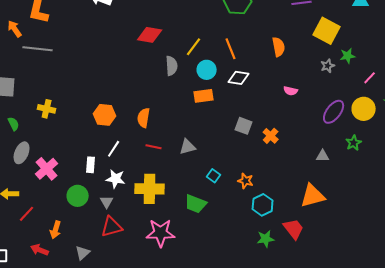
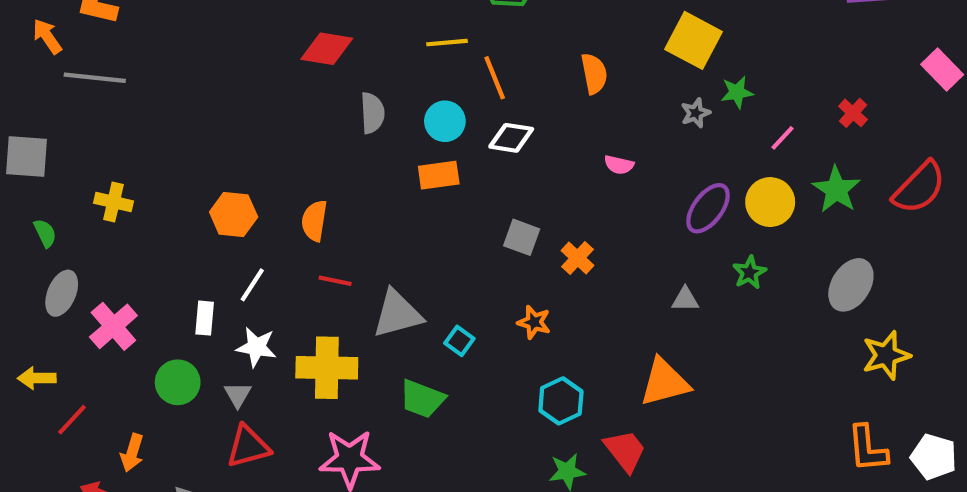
yellow line: (194, 47) -> (447, 43), moved, turned 48
gray triangle: (188, 147) -> (397, 314), moved, size x1.5
orange star: (246, 181) -> (534, 322), moved

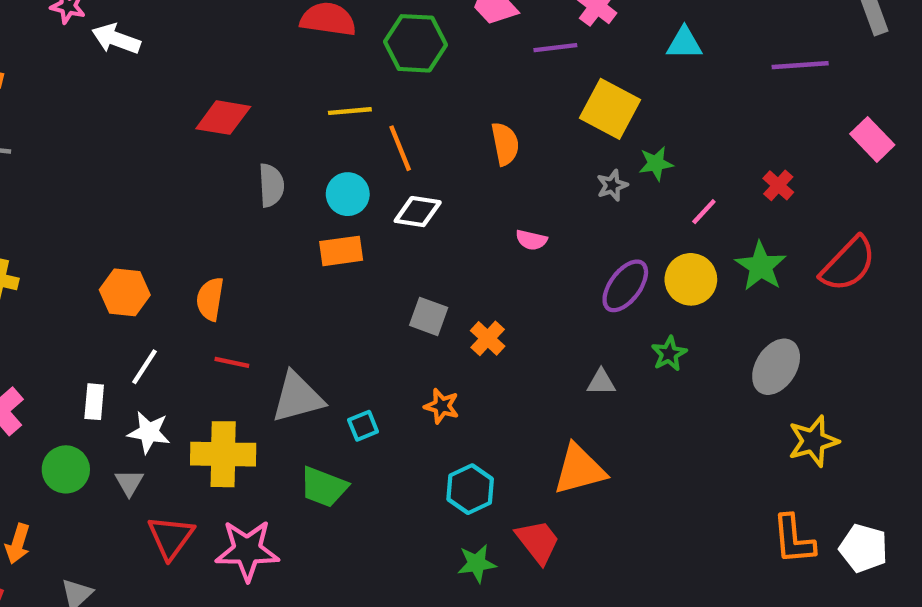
cyan square: (459, 341) -> (363, 426), turned 32
red triangle: (248, 446) -> (171, 537), moved, turned -39

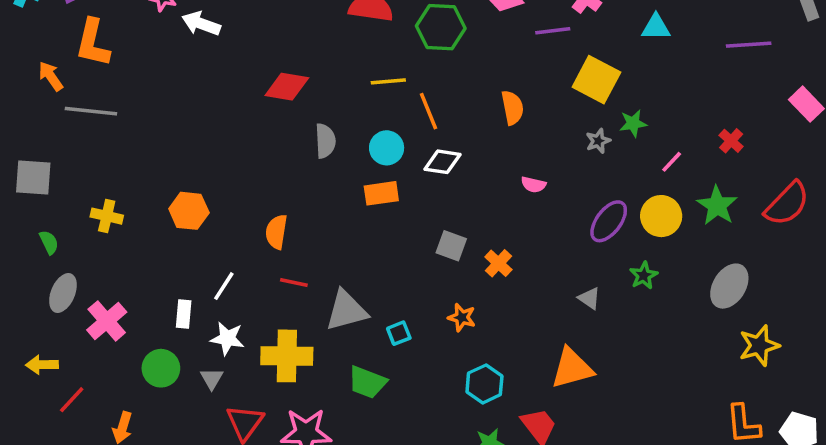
orange hexagon: (125, 292) -> (189, 211), moved
gray triangle: (601, 382) -> (589, 298), turned 35

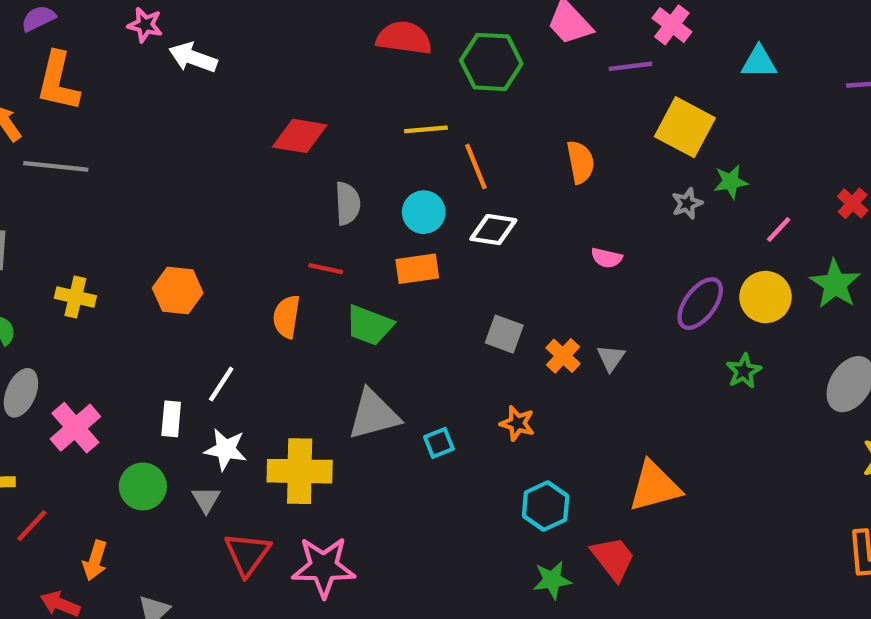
red line: (294, 283) -> (326, 269), moved
gray triangle: (589, 298) -> (611, 358), moved, turned 30
green trapezoid: (367, 382) -> (369, 325), moved

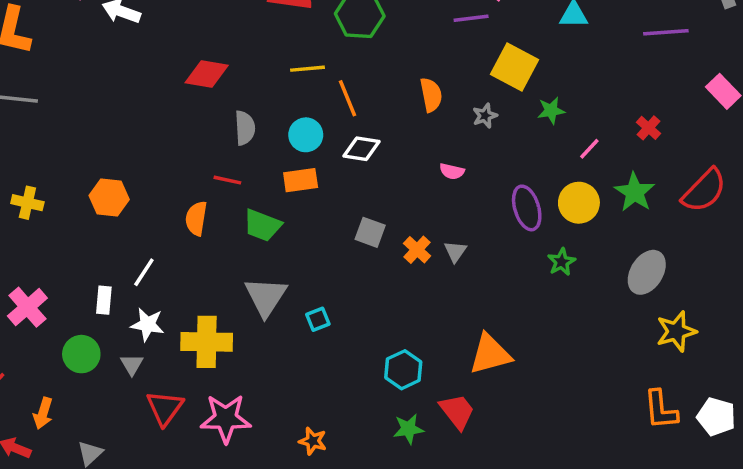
gray star: (687, 203) -> (485, 116), moved
purple ellipse: (700, 304) -> (527, 208), turned -54
gray triangle: (374, 415) -> (266, 297), turned -42
orange star: (517, 423) -> (313, 441), moved

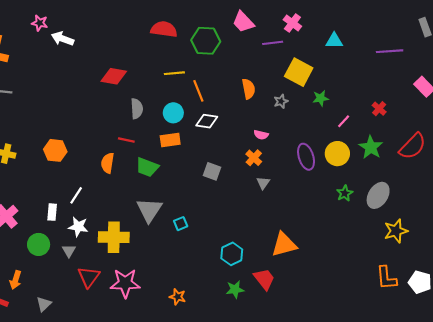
orange cross: (417, 250) -> (254, 158), moved
green star: (561, 262) -> (345, 193), moved

